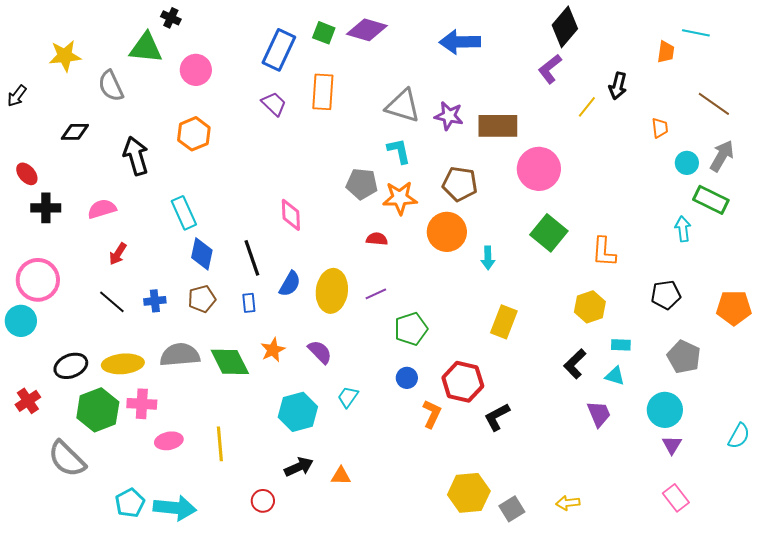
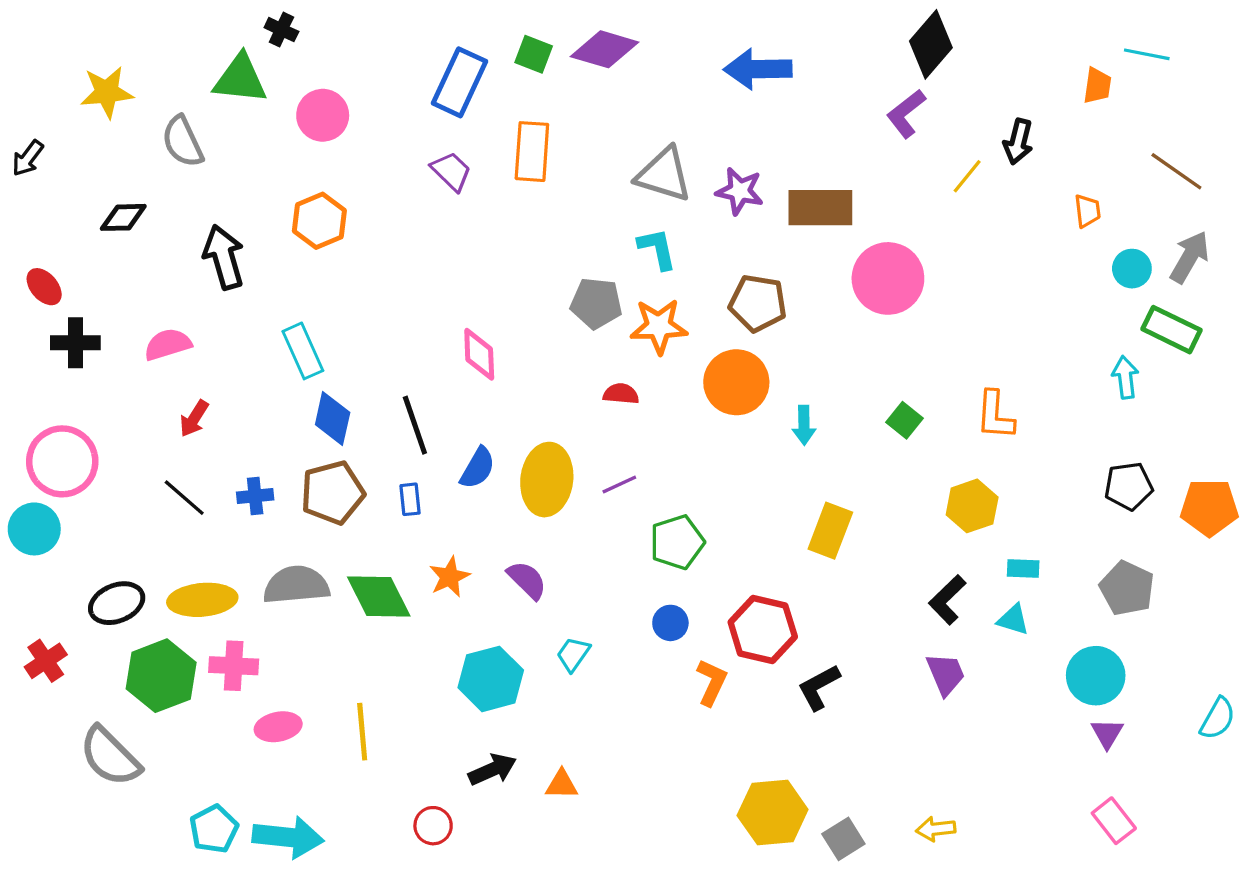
green square: (549, 233) -> (904, 420), moved, size x0.6
black pentagon: (666, 295) -> (1129, 486), moved
brown pentagon: (202, 299) -> (333, 493), size x1.4
purple trapezoid: (599, 414) -> (946, 674), moved

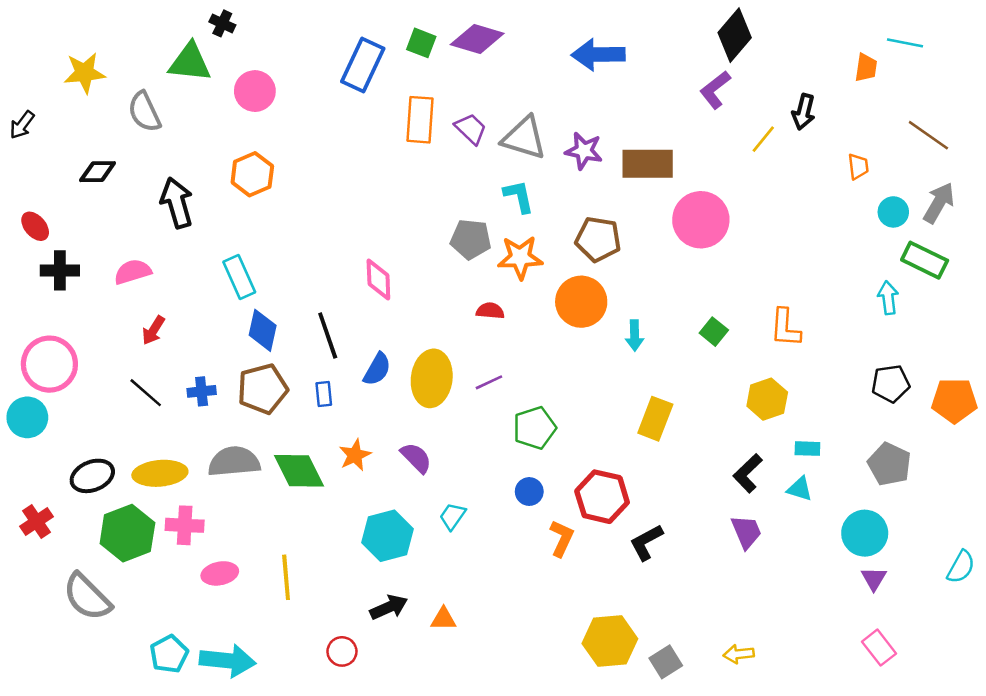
purple trapezoid: (451, 171) -> (471, 129), moved

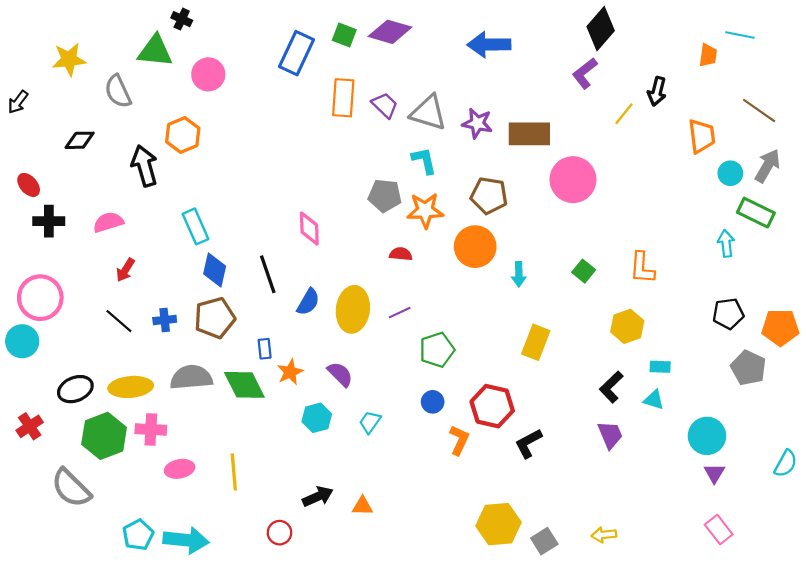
orange trapezoid: (858, 166) -> (702, 136), size x1.6
orange hexagon: (252, 174) -> (183, 135), moved
blue rectangle: (324, 394) -> (265, 349), moved
gray pentagon: (889, 464) -> (748, 368), moved
cyan hexagon: (387, 536) -> (317, 418), moved, size x0.7

